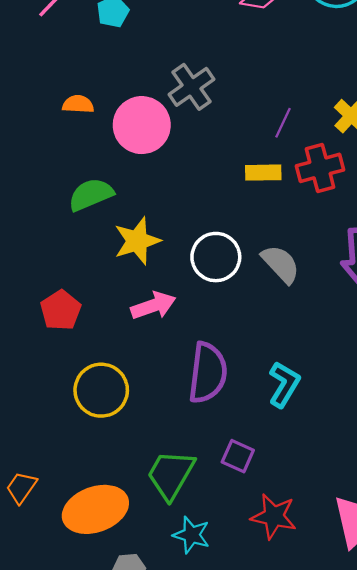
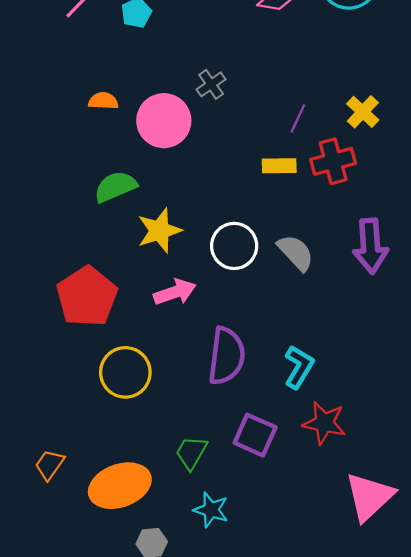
gray cross: (192, 87) -> (211, 84), size x0.7
red pentagon: (61, 310) -> (87, 297), size x1.6
purple square: (238, 456) -> (255, 435), size x1.4
green trapezoid: (171, 475) -> (191, 453), size x0.7
red star: (274, 516) -> (324, 423), moved

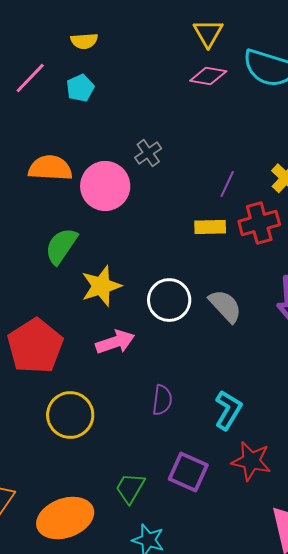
orange semicircle: (103, 101) -> (50, 168), size x1.6
green semicircle: (115, 187) -> (61, 246), turned -33
purple semicircle: (226, 356) -> (162, 400), size x0.6

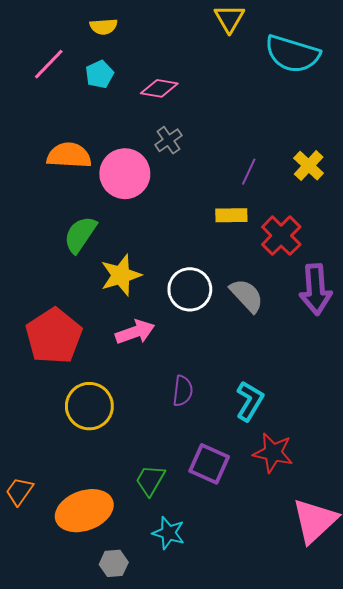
pink diamond: (208, 76) -> (159, 88), moved
red cross: (259, 223) -> (281, 236), moved, turned -30

